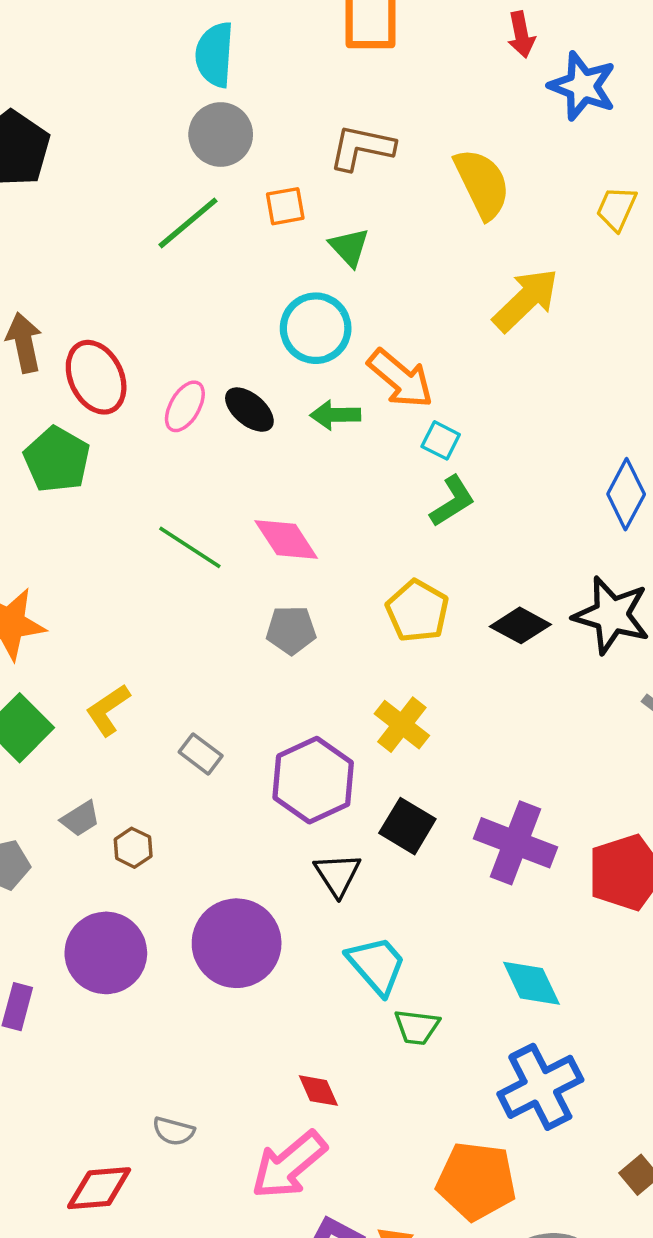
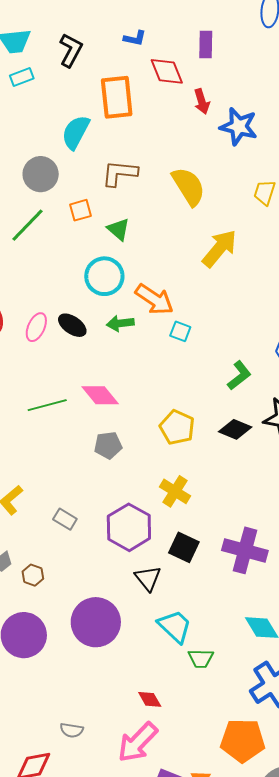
cyan semicircle: (215, 55) -> (76, 132), moved, turned 30
green L-shape: (452, 501) -> (239, 375), moved
green line: (190, 547) -> (47, 405), turned -42

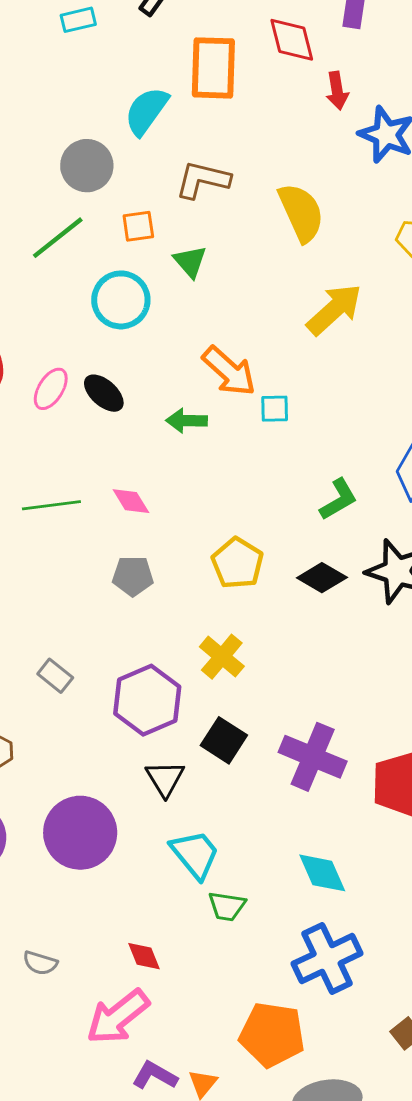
cyan circle: (104, 276) -> (121, 300), moved
green arrow: (120, 323) -> (187, 421), moved
cyan square: (180, 331) -> (275, 409), moved, turned -30
pink diamond: (100, 395) -> (131, 501), size x0.7
gray semicircle: (72, 730) -> (40, 963), moved

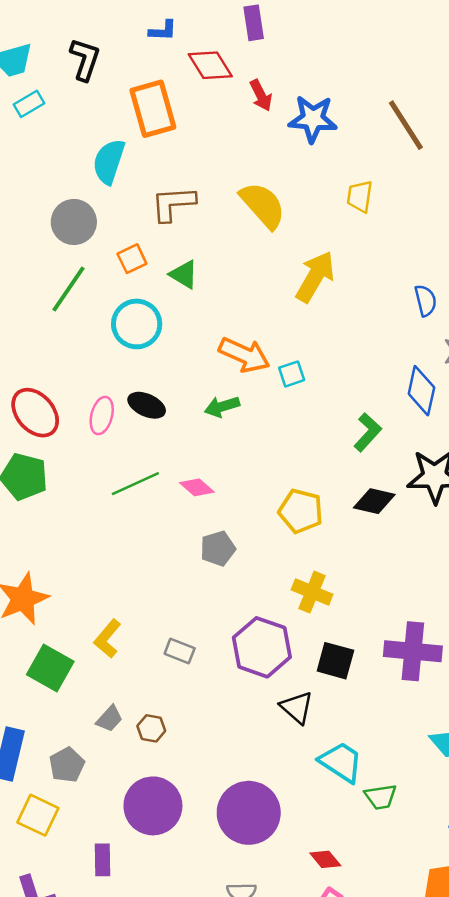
green line: (51, 505) -> (135, 484), moved
purple circle: (80, 833) -> (249, 813), moved

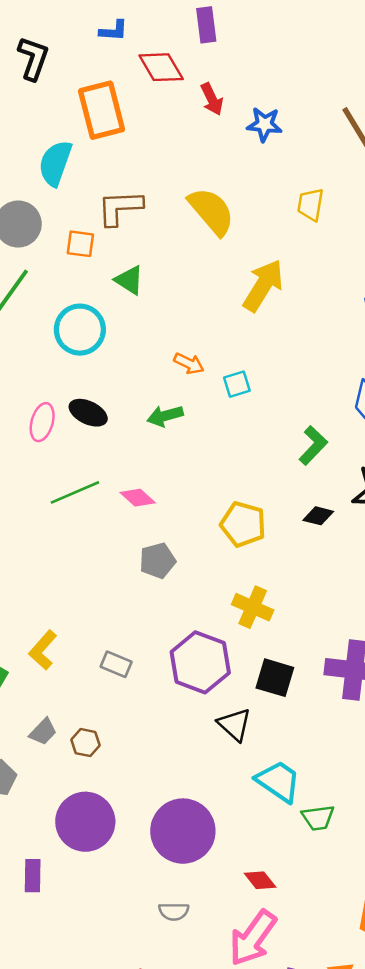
blue star: (313, 119) -> (264, 124), size x0.7
orange square: (132, 259) -> (80, 244), moved, turned 32
orange arrow: (244, 355) -> (189, 364), size x0.6
black diamond: (374, 501) -> (318, 516), size x0.7

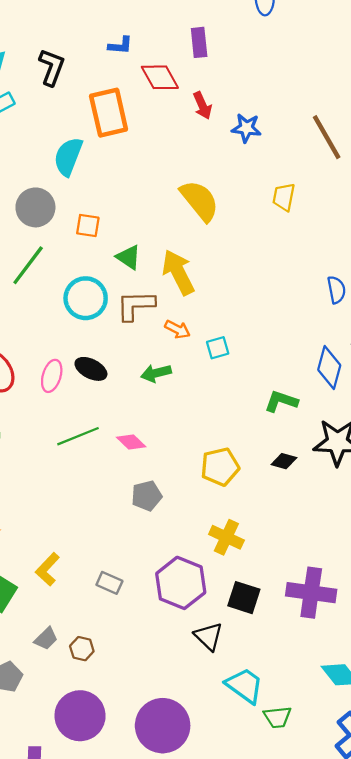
brown L-shape: (120, 208) -> (136, 305), moved
yellow arrow: (263, 285) -> (178, 272), moved, turned -60
green L-shape: (313, 445) -> (281, 401), turned -116
yellow pentagon: (243, 524) -> (220, 467), turned -30

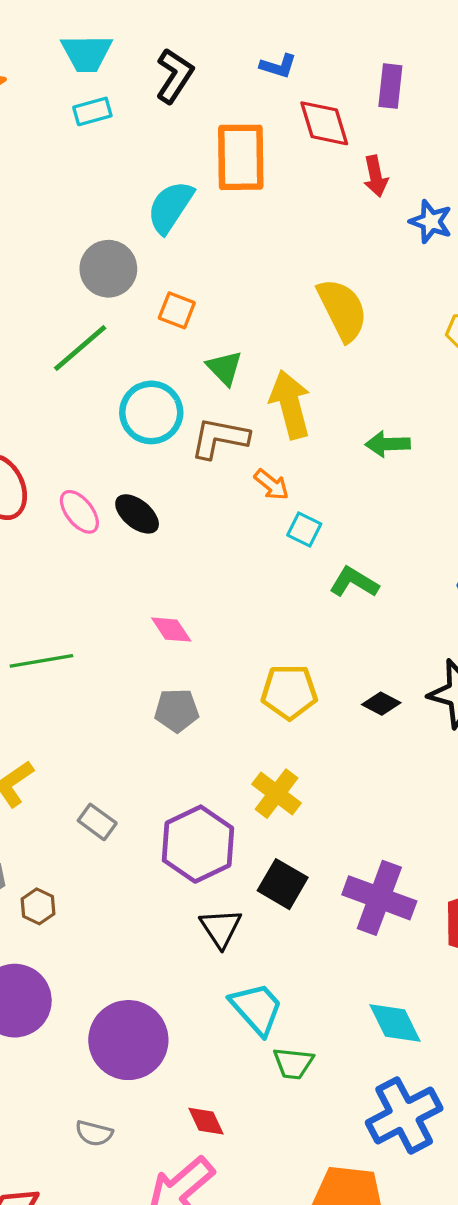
cyan square: (218, 348) -> (304, 529), moved, turned 30
green arrow: (156, 373) -> (388, 444), moved
pink ellipse: (52, 376) -> (79, 512), turned -68
green L-shape: (281, 401) -> (354, 582), moved
green line: (78, 436) -> (41, 661), moved

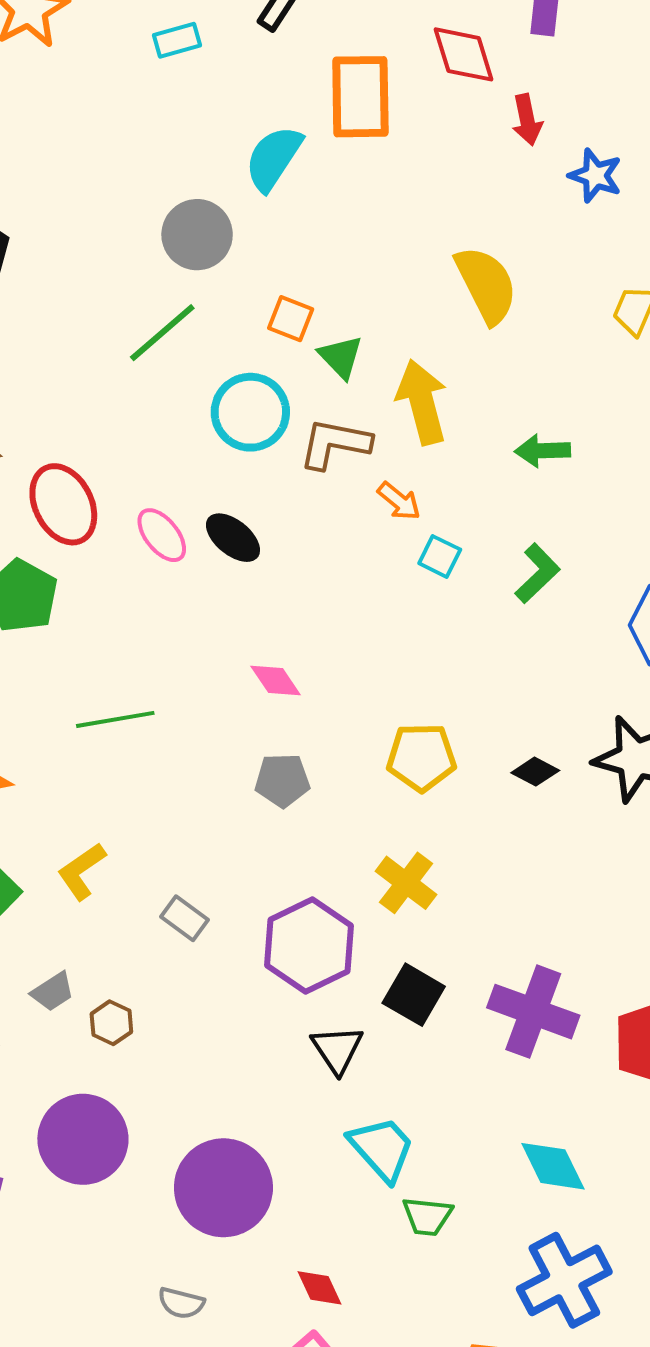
orange square: (177, 310) -> (291, 319), moved
green L-shape: (354, 582) -> (537, 573), moved, turned 105

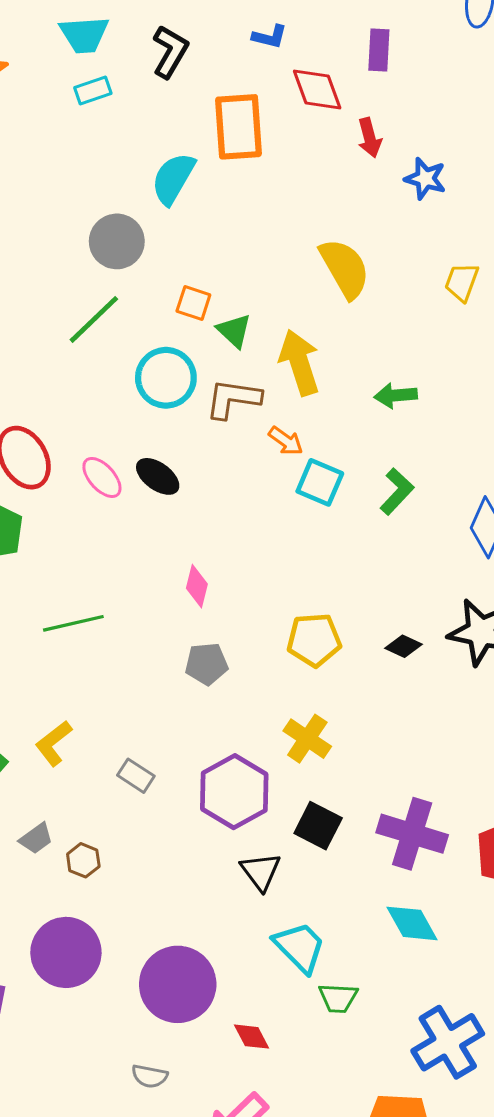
cyan square: (440, 556) -> (320, 482), size x1.4
pink diamond: (276, 680) -> (197, 586), turned 51
cyan diamond: (553, 1166) -> (412, 923), moved
red diamond: (320, 1288) -> (252, 1037), moved

